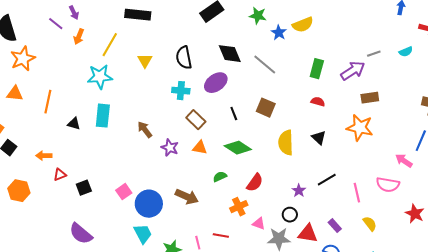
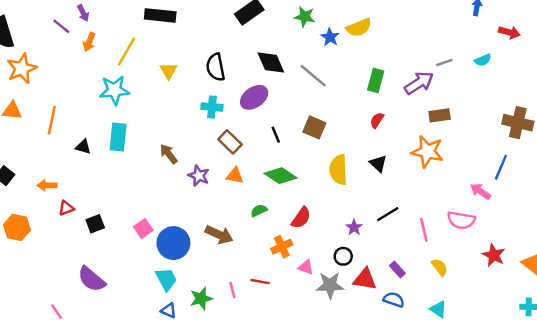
red semicircle: (318, 102) -> (377, 120), turned -72

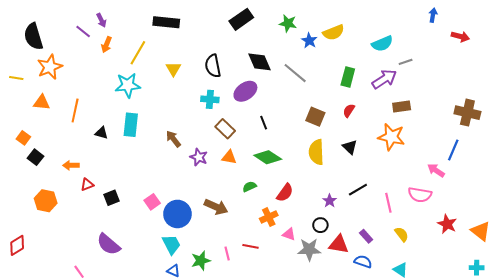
cyan semicircle: (483, 60) -> (382, 44), moved, size x1.5
brown square: (314, 127) -> (315, 117), moved

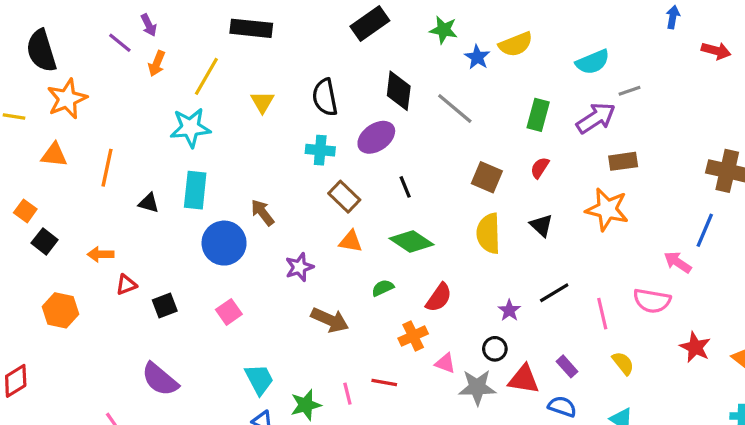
black diamond: (260, 62) -> (399, 91), turned 30
purple star: (199, 157) -> (299, 267), moved, turned 30
blue circle: (177, 214) -> (224, 243), moved

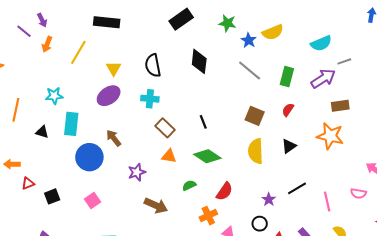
gray line: (455, 108) -> (250, 71), moved
cyan star: (190, 128) -> (54, 96), moved, size x0.7
purple ellipse: (376, 137) -> (109, 96), moved
black triangle: (541, 225) -> (289, 146), turned 42
pink semicircle: (652, 301) -> (358, 193), size x0.7

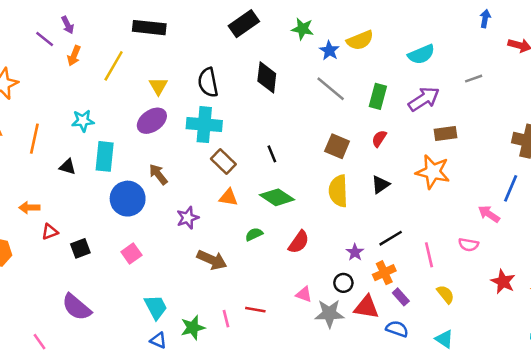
gray line: (344, 61) -> (474, 79), moved
cyan cross: (150, 99) -> (204, 125), size x1.5
orange cross: (208, 216) -> (384, 273), moved

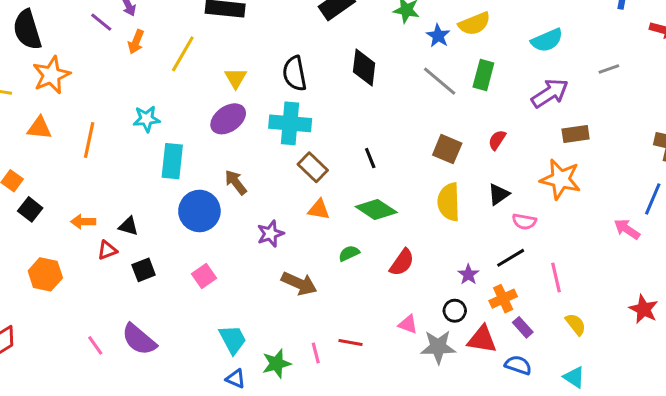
green rectangle: (378, 96) -> (483, 75), moved
black triangle: (68, 167) -> (128, 226), moved
pink semicircle: (469, 245) -> (524, 222), moved
pink line: (40, 342) -> (95, 345), moved

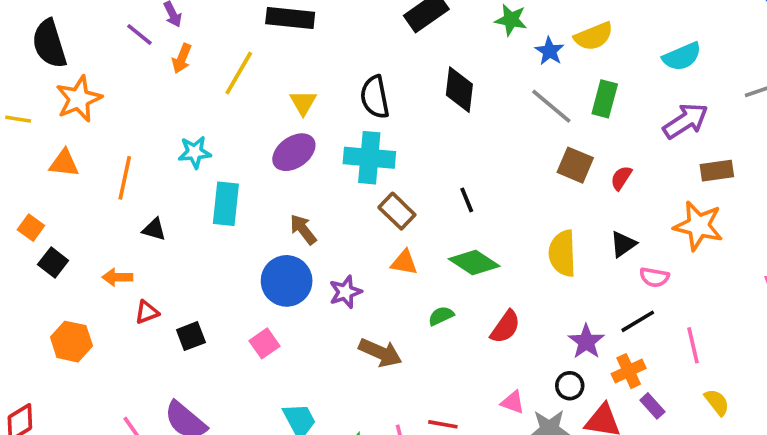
brown square: (447, 149) -> (575, 165), moved
blue circle: (199, 211) -> (287, 281), moved
black triangle: (128, 226) -> (154, 229), moved
purple star: (468, 274) -> (586, 342), size x1.4

